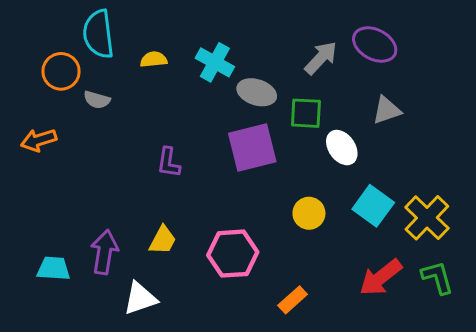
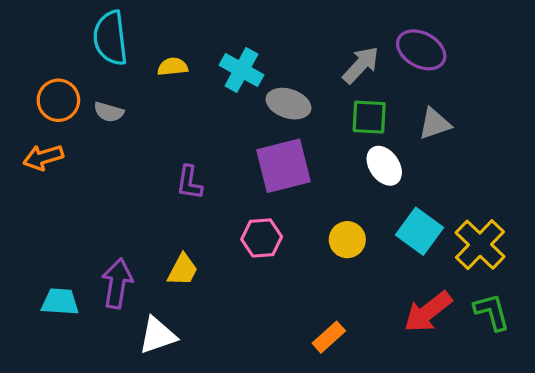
orange circle: (61, 71) -> (58, 100), moved
green square: (306, 113) -> (369, 117), moved
pink hexagon: (233, 254) -> (262, 238), moved, size x0.7

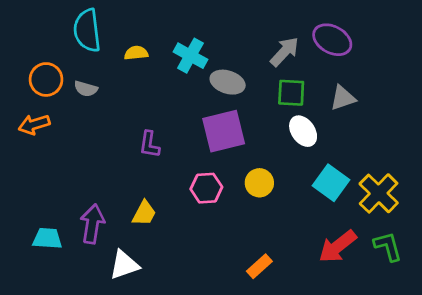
yellow circle: (347, 240) -> (259, 183), moved

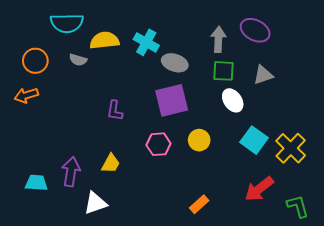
cyan semicircle: (87, 30) -> (67, 23), turned -84
gray arrow: (285, 52) -> (218, 39), turned -40
yellow semicircle: (136, 53) -> (105, 40), size x1.6
gray semicircle: (86, 89) -> (78, 60), moved
green L-shape: (388, 246) -> (298, 206), moved

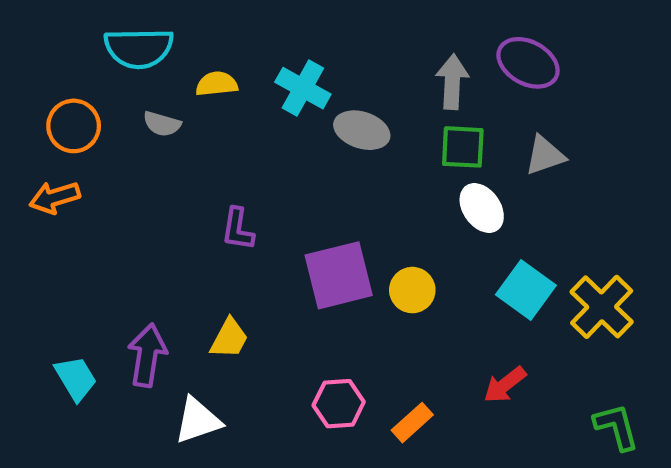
yellow semicircle: (105, 40) -> (217, 84), size x0.7
purple square: (172, 100) -> (339, 275), moved
pink hexagon: (158, 144) -> (339, 404), moved
cyan trapezoid: (36, 183) -> (76, 378), turned 55
red arrow: (259, 189) -> (505, 385), moved, size x0.7

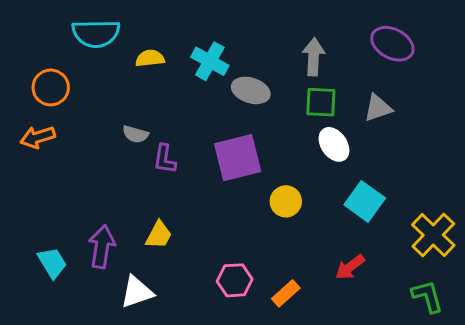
purple ellipse: (528, 63) -> (392, 44), moved
gray semicircle: (162, 124) -> (135, 134), moved
purple square: (339, 275) -> (238, 158), moved
yellow cross: (602, 307) -> (433, 235), moved

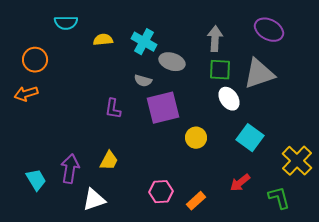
cyan semicircle: (96, 33) -> (66, 23), size x0.7
gray triangle: (378, 108) -> (259, 74), size x1.6
gray semicircle: (135, 134) -> (143, 81), moved
green L-shape: (427, 296) -> (279, 198), moved

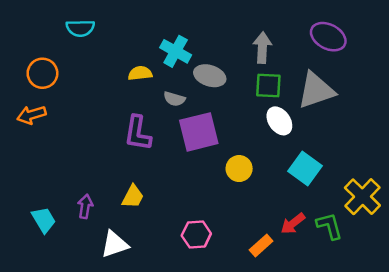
yellow semicircle: (103, 40) -> (140, 73), moved
purple L-shape: (113, 109) -> (138, 133), size x1.4
purple arrow: (70, 169) -> (85, 206), size x0.7
green L-shape: (279, 198) -> (329, 226), moved
orange rectangle: (196, 201) -> (261, 245), moved

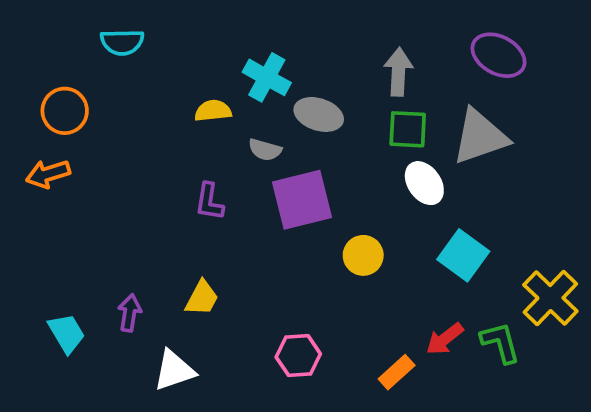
purple L-shape: (138, 133) -> (209, 202), size x0.7

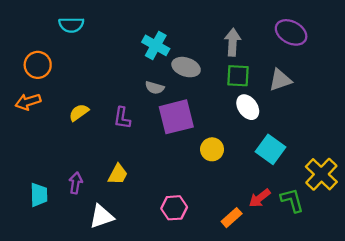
yellow semicircle: (213, 111) -> (79, 113), moved, turned -30
gray triangle: (480, 137) -> (280, 80), size x0.7
cyan trapezoid: (67, 333) -> (39, 195), turned 30

